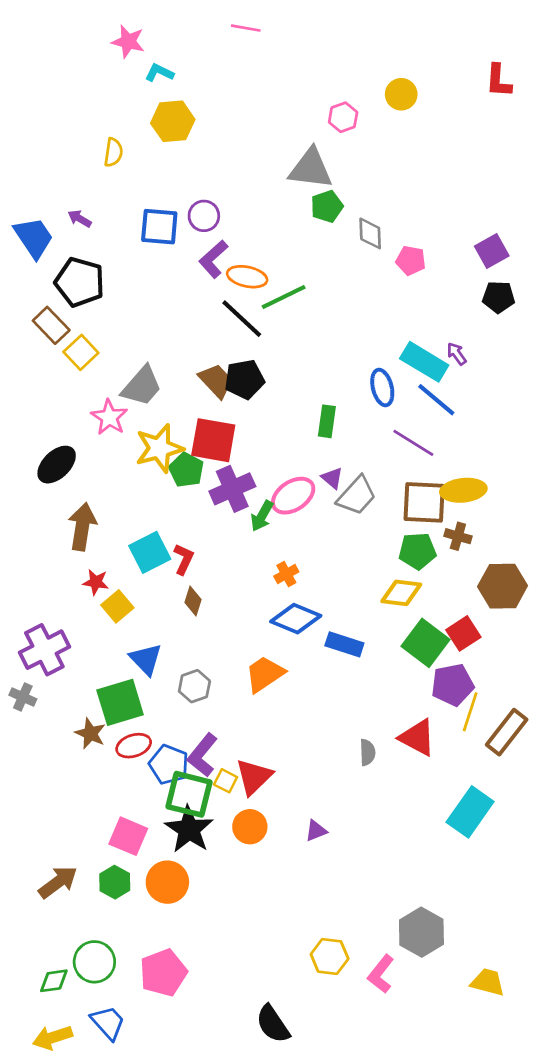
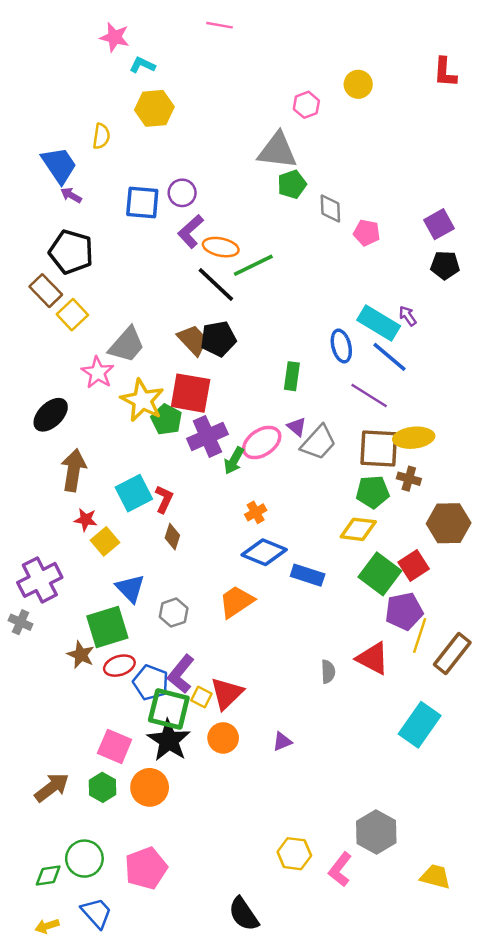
blue trapezoid: (34, 238) -> (59, 165), moved
yellow star: (159, 448) -> (142, 400), turned -30
yellow arrow: (53, 1038) -> (47, 926), size x0.7

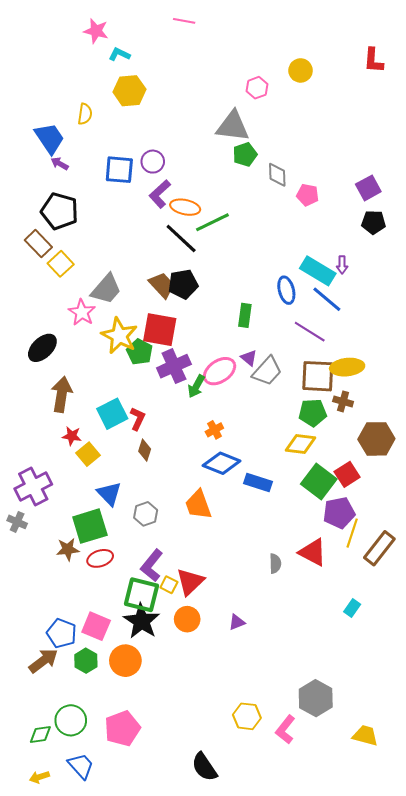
purple arrow: (408, 316) -> (342, 265), turned -144
orange trapezoid: (236, 602) -> (198, 505), turned -76
brown star: (81, 655) -> (68, 549), turned -30
blue pentagon: (151, 682) -> (62, 633), moved
cyan rectangle: (420, 725) -> (352, 608), size x0.5

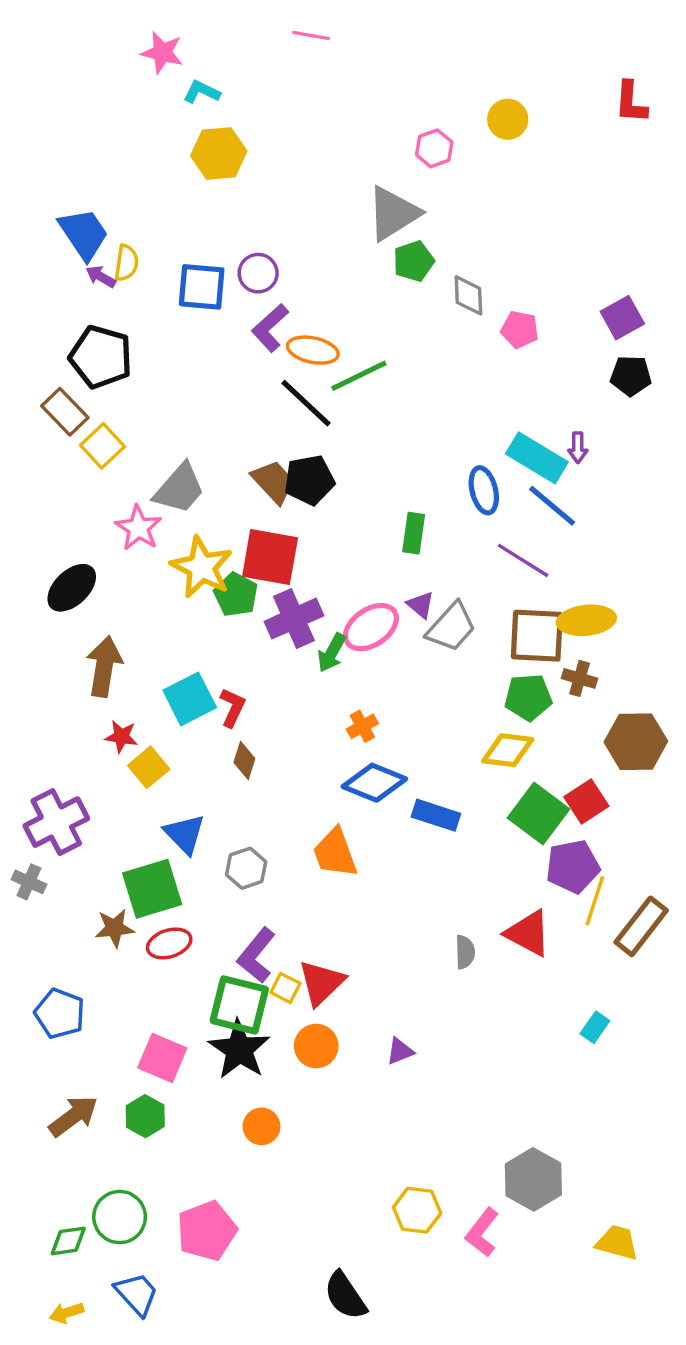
yellow semicircle: (85, 114) -> (126, 263), moved
gray triangle: (233, 126) -> (393, 213), turned -39
blue pentagon: (62, 633) -> (60, 1014), moved
orange circle: (125, 661) -> (262, 1126), moved, size x0.7

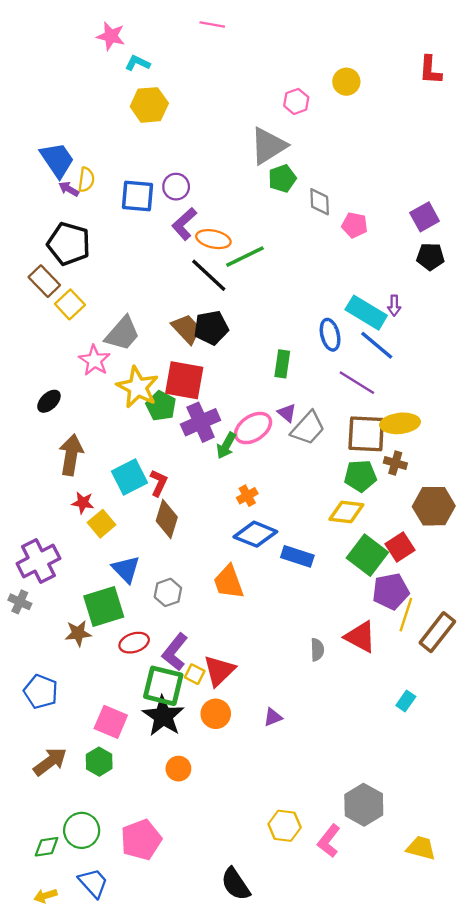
black ellipse: (72, 588) -> (49, 401), size x0.7
brown diamond: (244, 760) -> (167, 519), size x1.5
red ellipse: (169, 943) -> (134, 643), moved

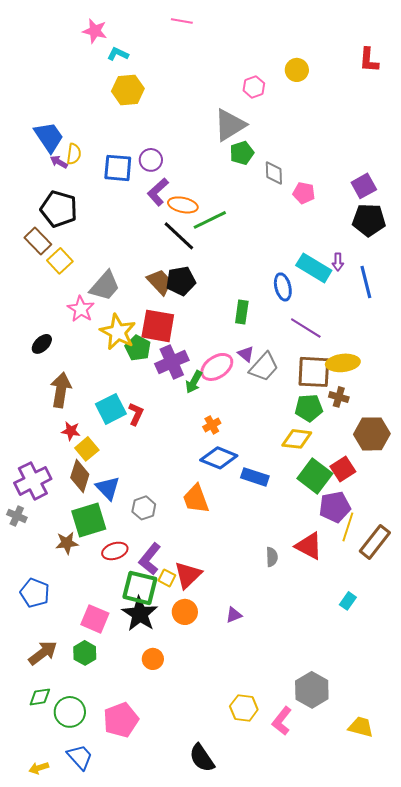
black pentagon: (430, 257) -> (369, 220), size x1.4
blue line: (377, 345) -> (366, 282), moved, turned 36
brown diamond: (167, 519) -> (80, 476), moved
green diamond: (47, 847) -> (40, 697), moved

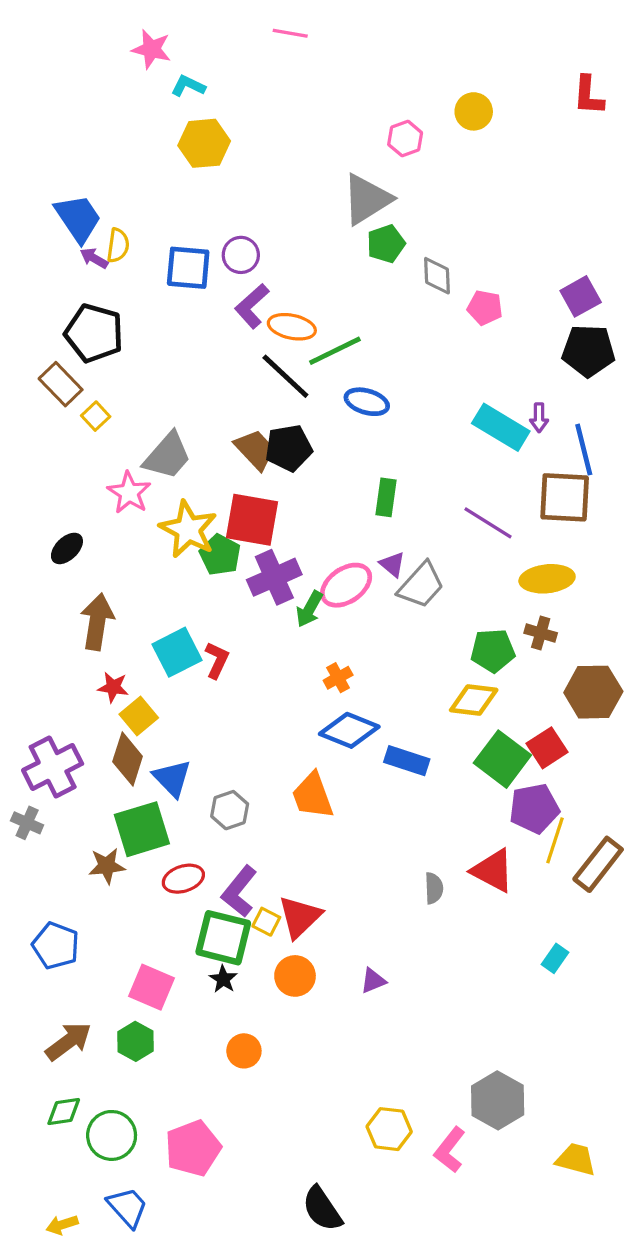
yellow square: (60, 261) -> (96, 416), size x0.7
blue ellipse: (283, 287) -> (367, 402), moved, turned -60
brown square: (314, 372) -> (565, 497), moved
black star: (140, 614) -> (223, 979), size x0.5

